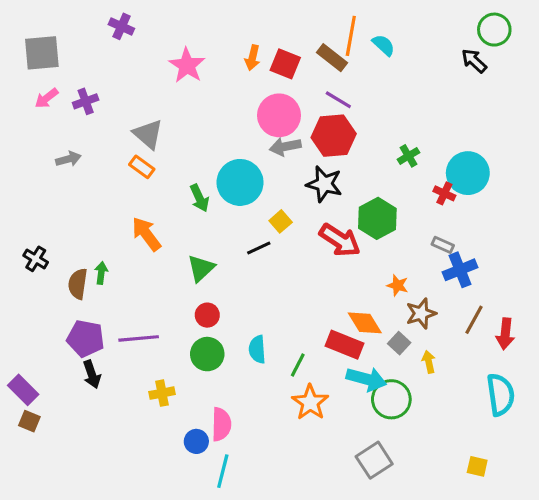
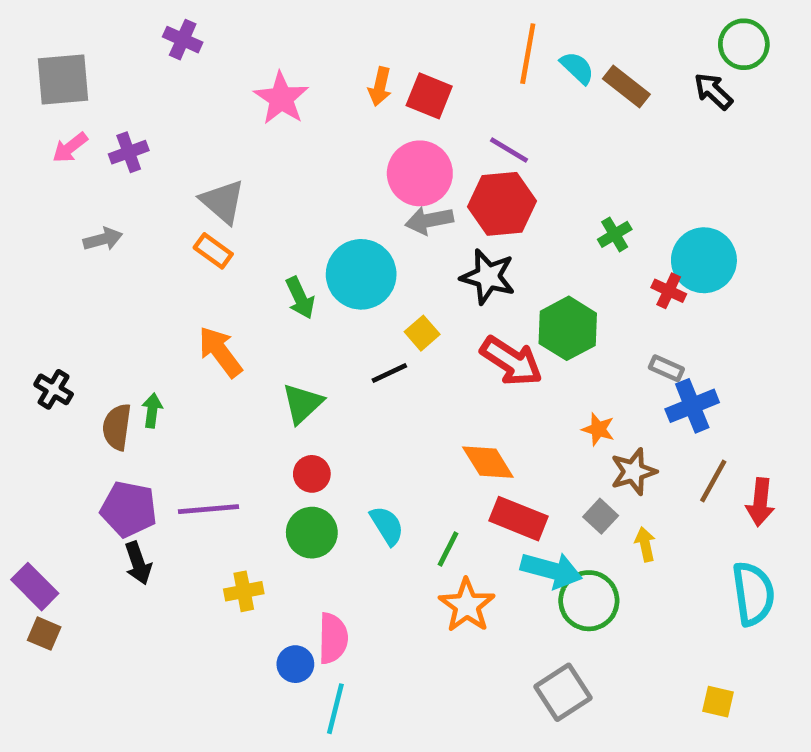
brown rectangle: (332, 58) -> (626, 87), moved
orange diamond: (365, 323) -> (488, 462), moved
cyan semicircle: (257, 349) -> (387, 526), turned 152

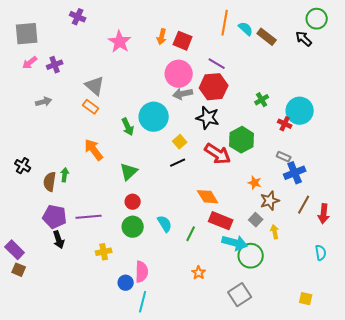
black line: (389, 373) -> (178, 163), moved
cyan semicircle: (753, 594) -> (321, 253), size x0.6
orange star: (467, 605) -> (199, 273), moved, size x0.6

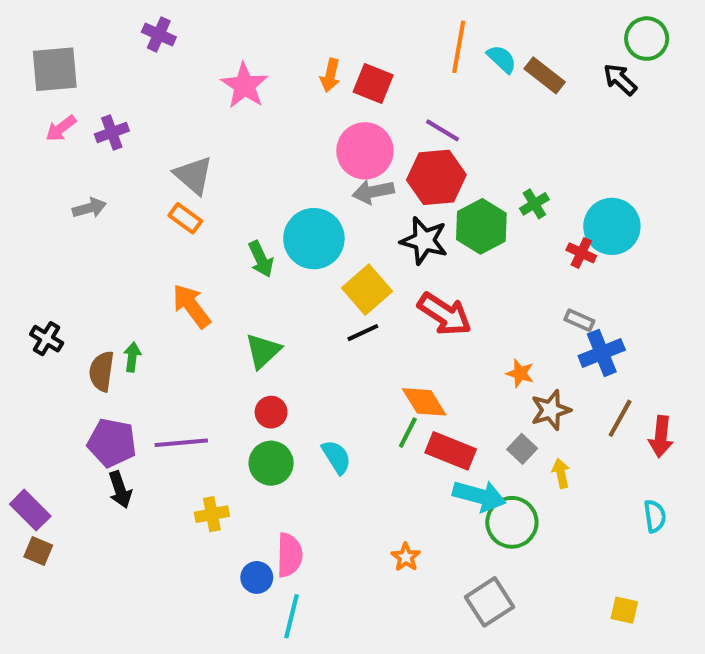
green hexagon: (242, 140) -> (481, 226), moved
yellow square: (180, 142) -> (367, 290), size x1.6
green line: (191, 234) -> (408, 433), moved

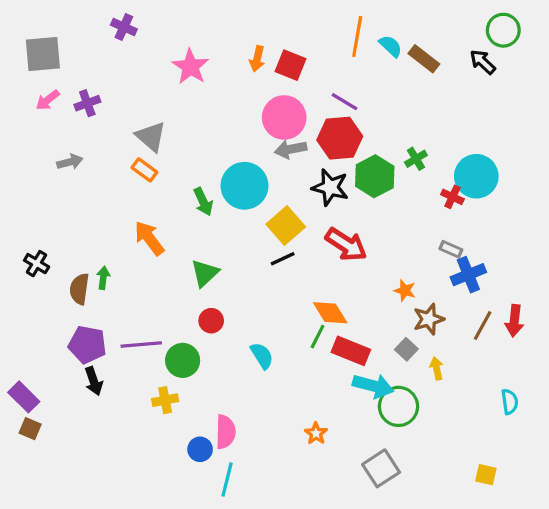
red arrow: (661, 437) -> (514, 321), moved
green circle: (271, 463) -> (183, 360), moved

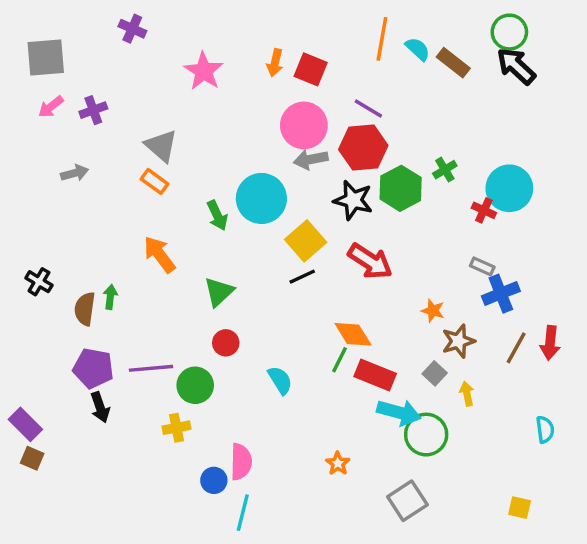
green circle: (503, 30) -> (509, 32), moved
black arrow: (483, 62) -> (516, 66), size x1.4

